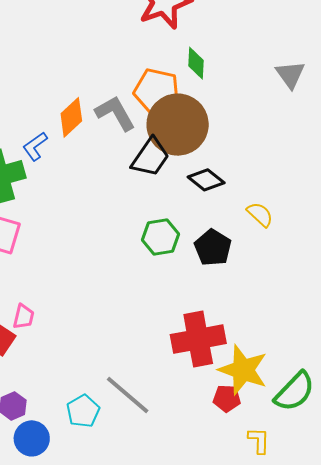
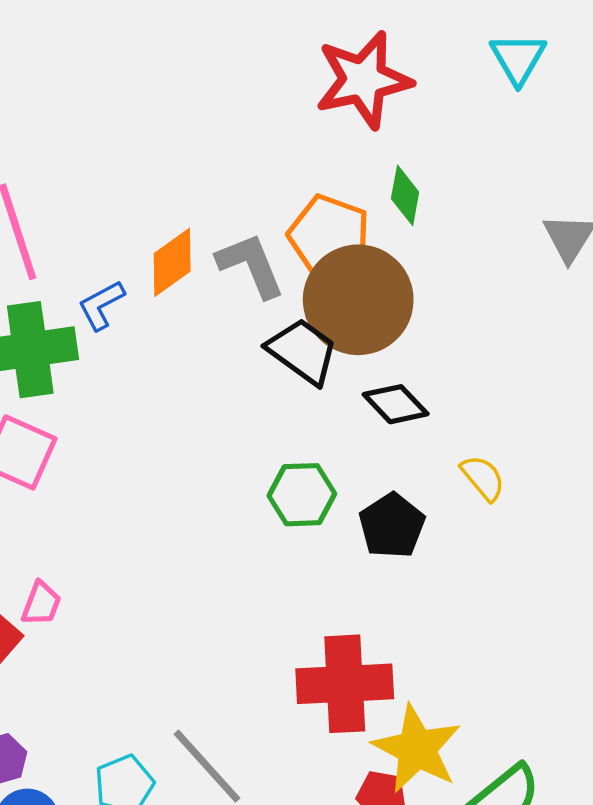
black trapezoid: (150, 157) -> (303, 351), turned -96

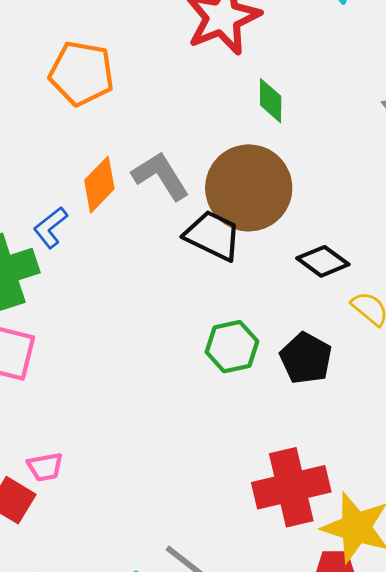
orange pentagon: (329, 236) -> (82, 73), moved
black diamond: (396, 404) -> (323, 261), moved
pink trapezoid: (41, 604) -> (45, 467), turned 69

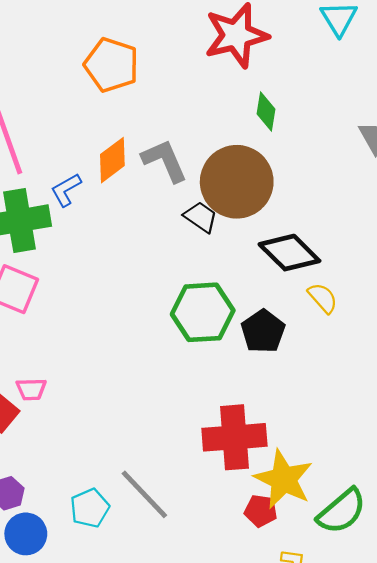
black trapezoid: (213, 236) -> (201, 217), size x0.7
black diamond: (323, 261) -> (289, 253), size x1.4
green hexagon: (232, 347) -> (203, 312), size x1.4

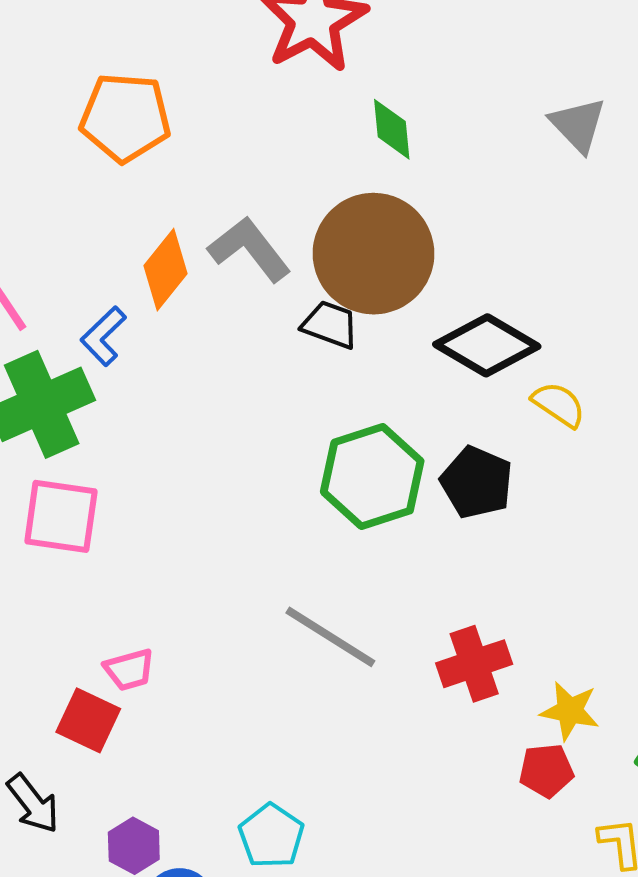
red cross: (234, 437) -> (474, 664), size x0.7
yellow star: (283, 479) -> (570, 711), size x0.6
gray line: (144, 494) -> (330, 637), moved

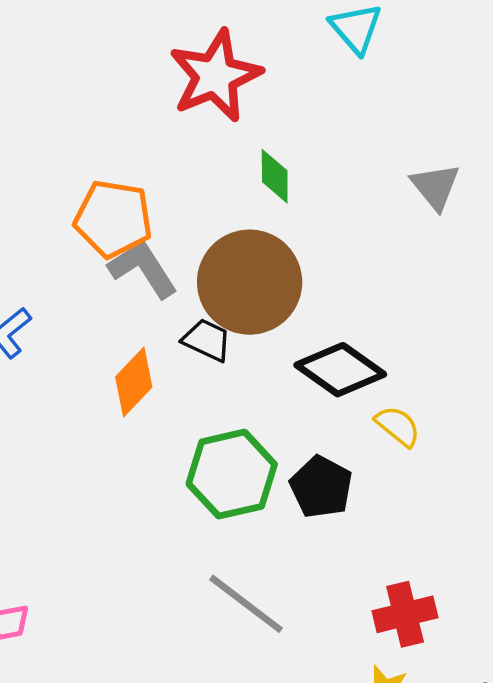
orange pentagon: (125, 118) -> (113, 219), moved
orange diamond: (166, 270) -> (134, 382), moved
gray line: (330, 637) -> (246, 604), moved
red cross: (474, 664) -> (405, 614), moved

